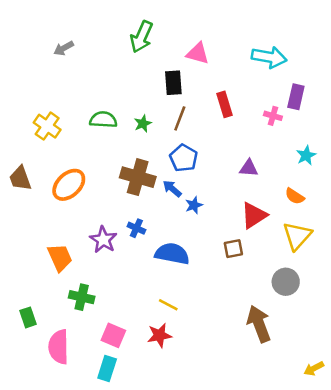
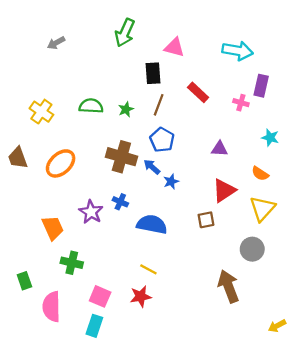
red rectangle: (224, 104) -> (198, 92), turned -30
cyan star: (306, 155) -> (270, 138), turned -30

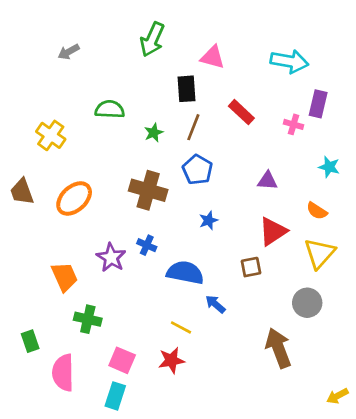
green semicircle: (91, 106) -> (110, 109), moved
blue arrow: (152, 167) -> (215, 304), moved

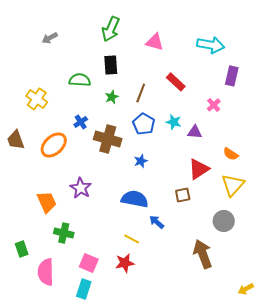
black rectangle: (187, 89) -> (111, 65), moved
pink cross: (293, 124) -> (214, 105), moved, turned 32
cyan star: (329, 167) -> (174, 122), moved
blue star: (208, 220) -> (141, 161), moved
blue cross: (147, 245) -> (81, 122), moved, turned 32

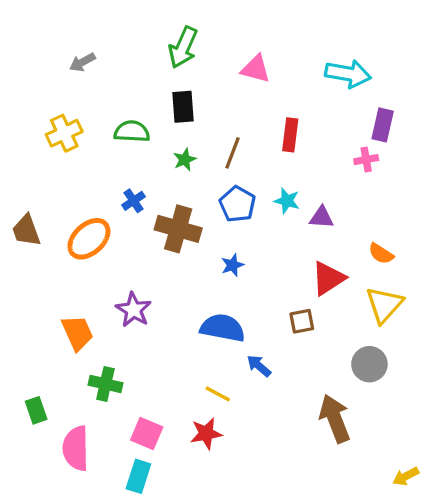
red rectangle: (176, 82) -> (290, 135), turned 54
yellow cross: (37, 99) -> (64, 133), moved, turned 30
pink cross: (214, 105) -> (366, 160), moved, turned 32

